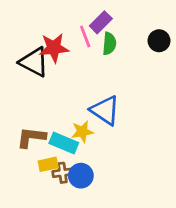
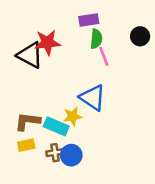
purple rectangle: (101, 22) -> (89, 20), turned 36
pink line: (85, 36) -> (104, 56), moved
yellow rectangle: (48, 164) -> (26, 145), moved

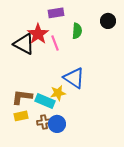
purple rectangle: (89, 20) -> (56, 13), moved
black circle: (140, 36) -> (108, 21), moved
red star: (47, 43) -> (38, 34), turned -30
pink line: (104, 56) -> (55, 43), moved

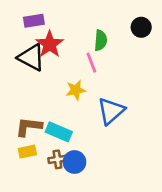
purple rectangle: (56, 13) -> (34, 21), moved
pink line: (55, 43) -> (91, 63), moved
blue triangle: (74, 78) -> (111, 111), moved, turned 45
yellow star: (58, 93) -> (76, 90), moved

